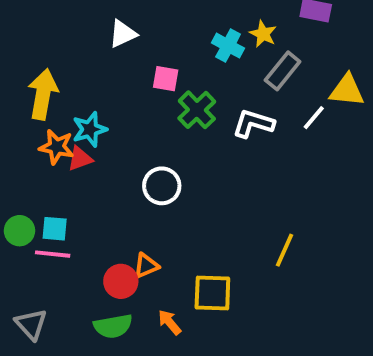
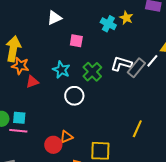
gray rectangle: (283, 71) -> (136, 68), moved
green cross: (197, 110) -> (92, 72), moved
cyan star: (90, 129) -> (61, 70), moved, turned -30
orange star: (57, 147) -> (20, 66), moved

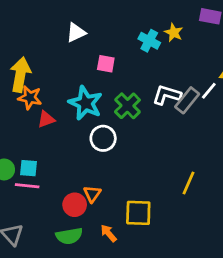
cyan star: (61, 70) -> (85, 103), size x1.4
orange triangle: (66, 137) -> (92, 194), turned -32

